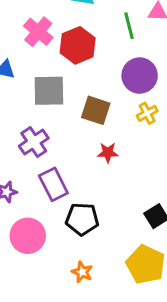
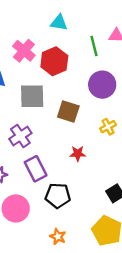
yellow cross: (147, 113) -> (108, 127), moved
red star: (108, 153) -> (78, 154), moved

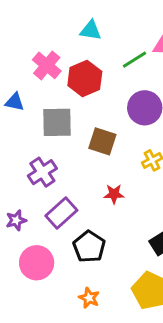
green line: (94, 46) -> (134, 60), turned 72
purple rectangle: (36, 169) -> (61, 213), turned 75
black pentagon: (58, 196) -> (89, 247), turned 30

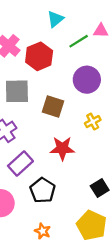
cyan triangle: (91, 30) -> (55, 19), moved, turned -48
red star: (114, 194) -> (62, 148), size x1.5

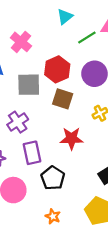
red hexagon: (39, 56) -> (57, 69), moved
purple rectangle: (20, 164) -> (32, 153), turned -60

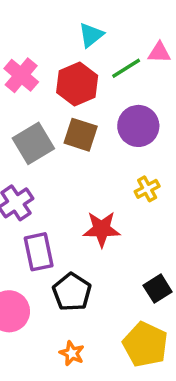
red hexagon: (57, 69) -> (77, 84), moved
gray square: (29, 85) -> (33, 143), turned -30
brown square: (63, 99) -> (81, 135), moved

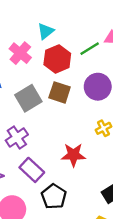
cyan triangle: (91, 35) -> (46, 31), moved
purple rectangle: (39, 252) -> (32, 170), turned -35

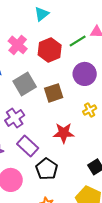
cyan triangle: (46, 31) -> (42, 14), moved
brown square: (60, 92) -> (54, 93), moved, turned -36

